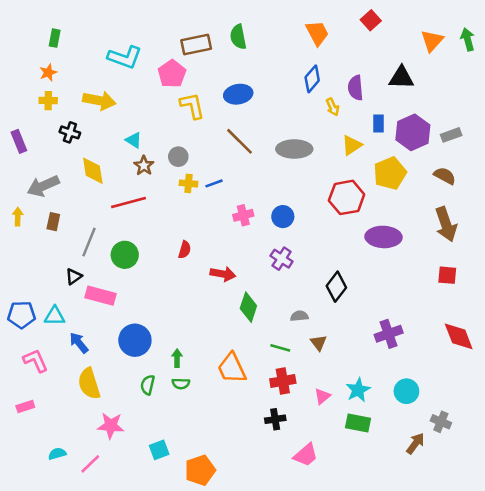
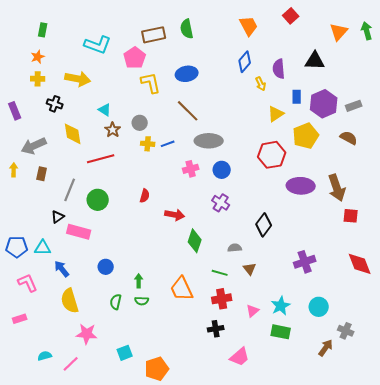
gray ellipse: (294, 149) -> (209, 141), moved
brown arrow: (446, 224) -> (337, 188), moved
blue circle: (135, 340) -> (106, 267), size x0.6

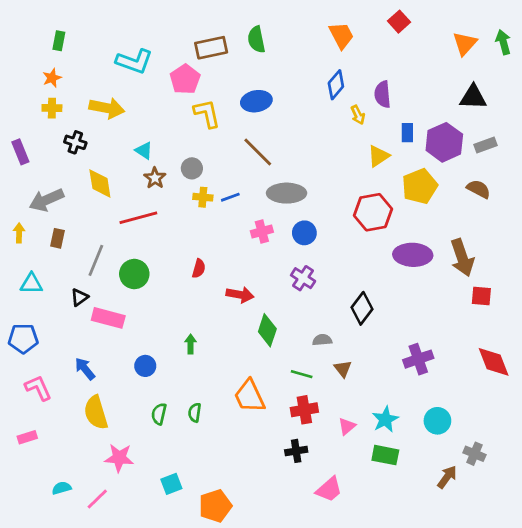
black triangle: (315, 61) -> (473, 97), moved
cyan triangle: (43, 248) -> (31, 284), moved
green arrow: (139, 281) -> (191, 344), moved
green semicircle: (142, 301) -> (195, 413), turned 96

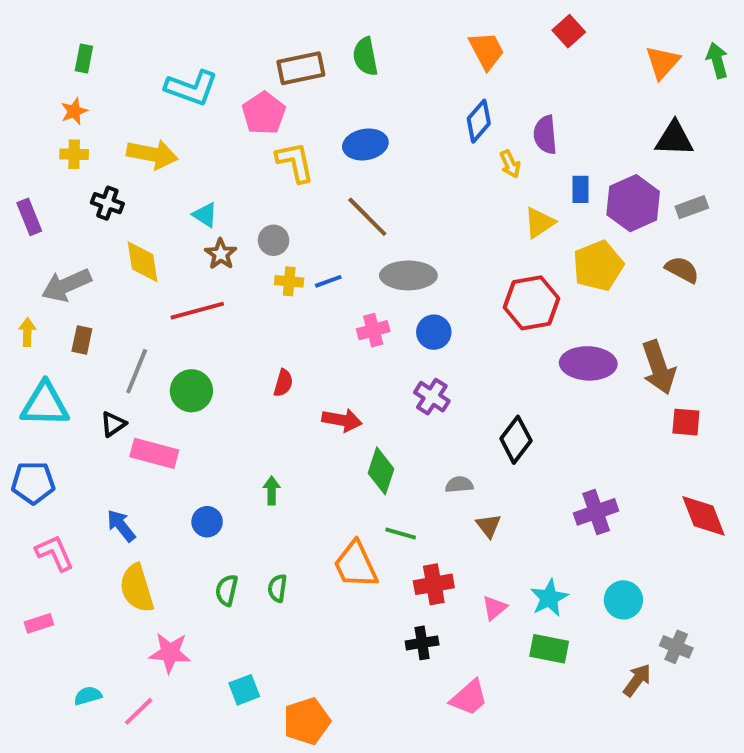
cyan triangle: (31, 284) -> (45, 404), size x1.5
green line: (302, 374) -> (401, 533), moved

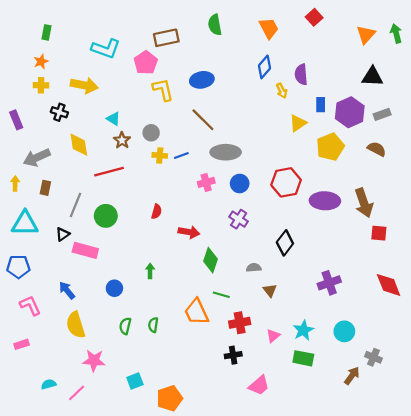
green semicircle: (365, 57) -> (215, 25), moved
red hexagon: (532, 303) -> (286, 182), moved

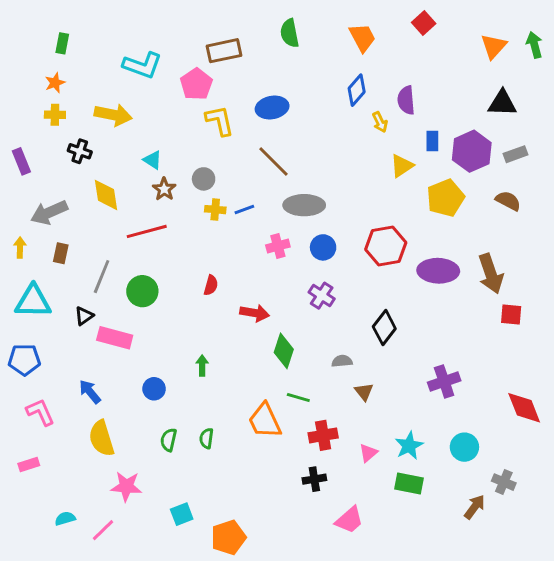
red diamond: (389, 285) -> (524, 408), moved

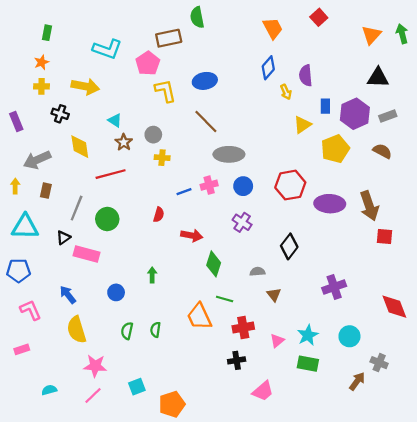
green semicircle: (290, 33) -> (197, 17), moved
blue line: (244, 210) -> (184, 192), moved
pink line: (103, 530) -> (93, 395), moved

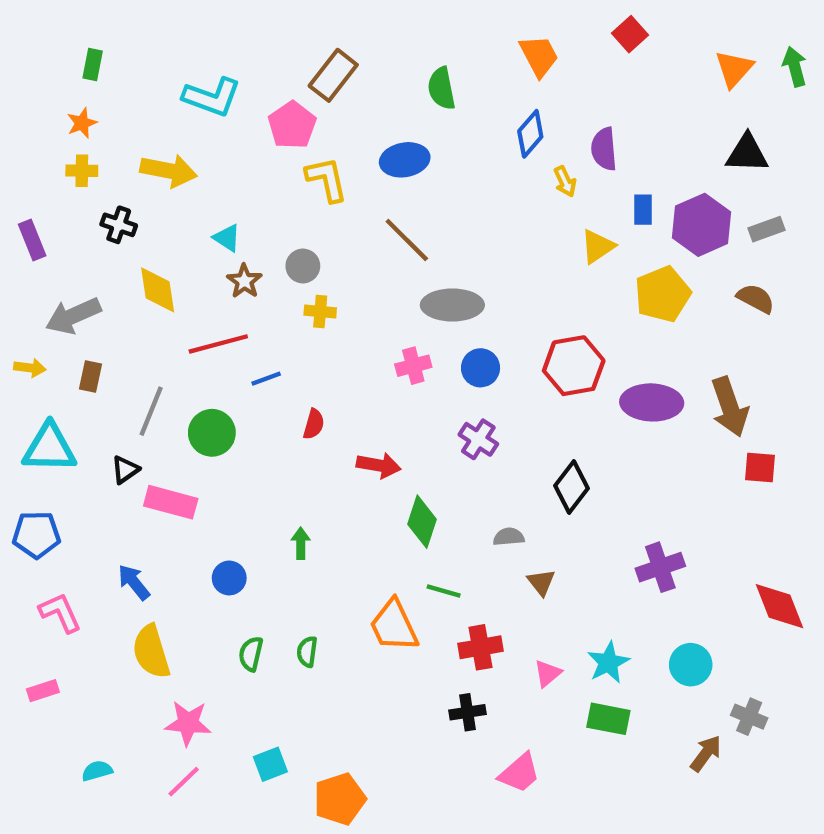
green semicircle: (197, 17) -> (442, 88), moved
brown rectangle: (169, 38) -> (333, 75), turned -40
yellow arrow: (15, 186) -> (30, 368), turned 96
blue line: (184, 192) -> (266, 379), moved

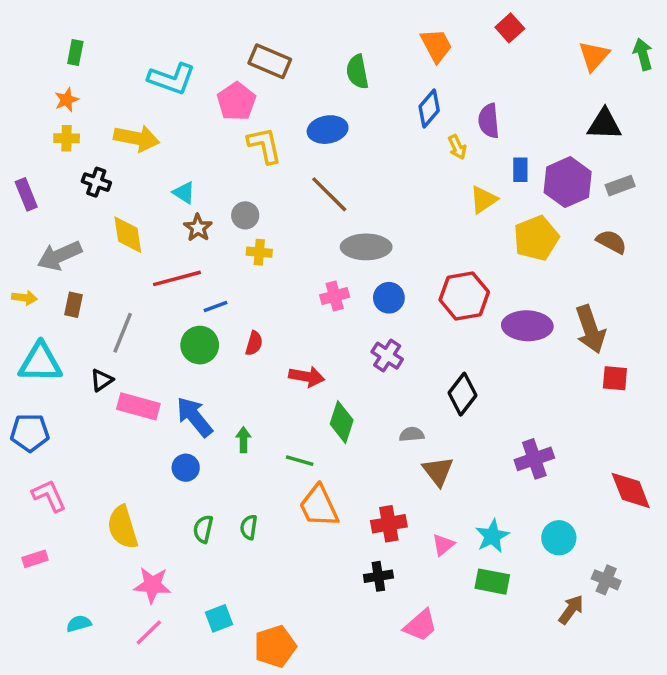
brown rectangle: (333, 75) -> (270, 61), turned 75
green circle: (212, 433) -> (200, 345), moved
blue arrow: (134, 582) -> (194, 417), moved, size x1.4
brown triangle: (541, 582) -> (438, 471), size x1.4
green line: (444, 591) -> (300, 461), moved

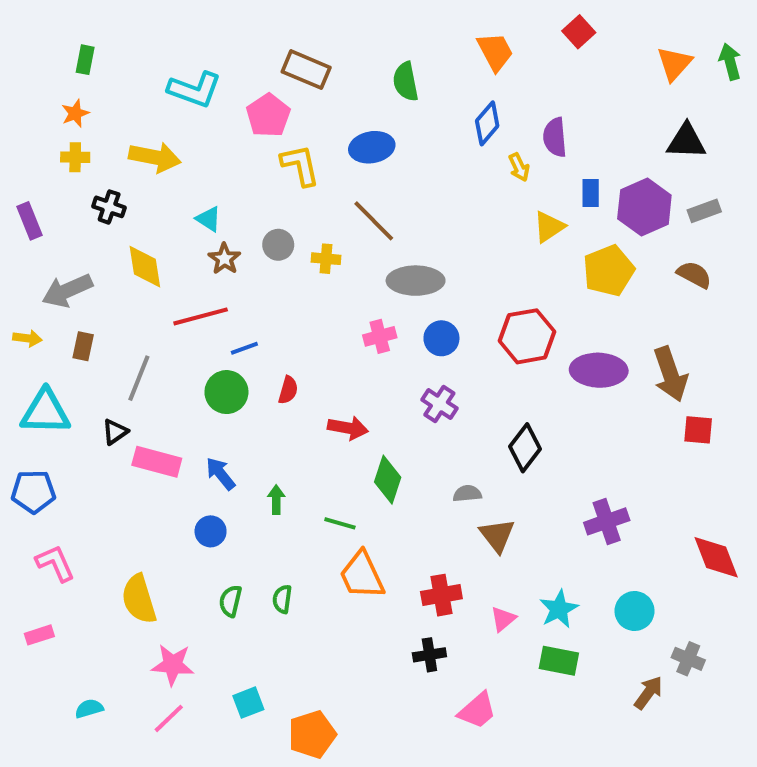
yellow cross: (259, 252) -> (326, 259), moved
blue arrow: (194, 417) -> (221, 474), size x0.7

